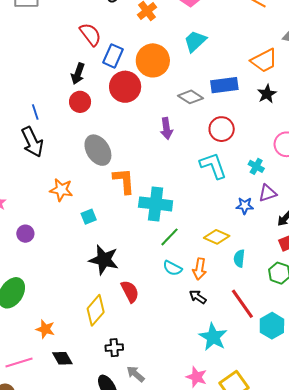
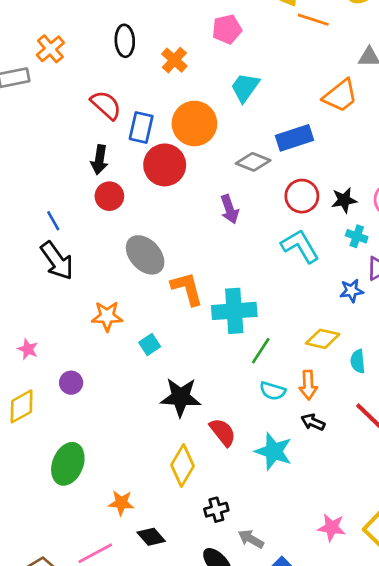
black star: (267, 94) -> (344, 200), moved, turned 30
cyan star: (213, 337) -> (274, 451), moved

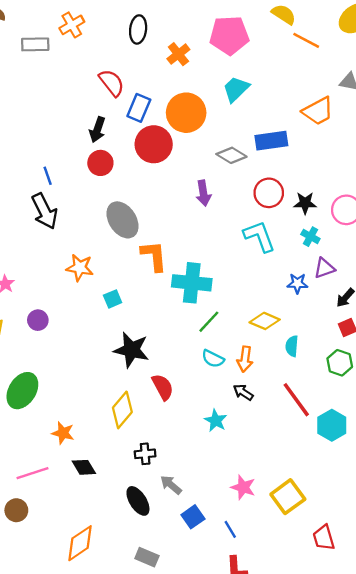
pink pentagon: (227, 29) -> (229, 35), size x1.5
cyan star: (274, 451) -> (216, 421), moved, size x0.7

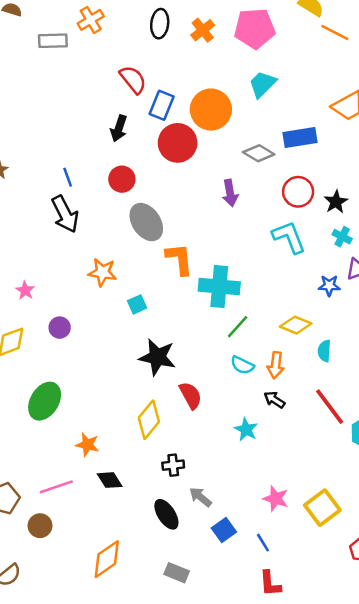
orange cross: (178, 54) -> (203, 30), moved
red circle: (100, 163) -> (122, 179), moved
black star: (305, 203) -> (336, 202), turned -30

